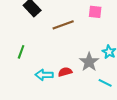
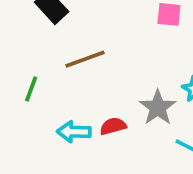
brown line: (63, 25) -> (85, 59), moved

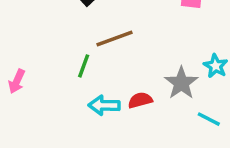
green line: (31, 89) -> (84, 66), moved

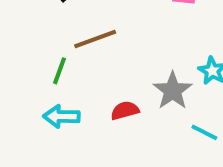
cyan arrow: (104, 105) -> (61, 116), moved

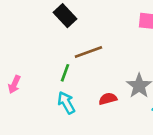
cyan arrow: (61, 116) -> (66, 103), turned 60

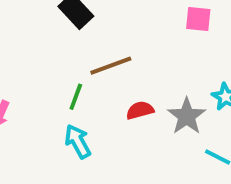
red semicircle: (108, 99) -> (140, 110), moved

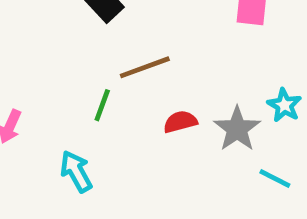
cyan arrow: (78, 141) -> (76, 171), moved

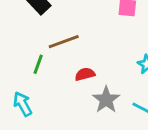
gray star: (237, 129) -> (106, 100), moved

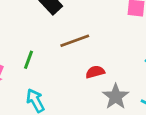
green line: (38, 64) -> (29, 60), moved

